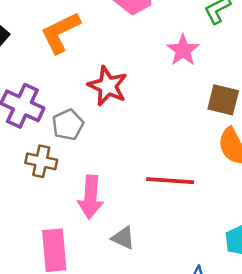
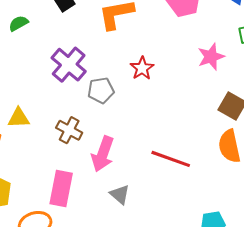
red star: (108, 86) -> (142, 68), size x0.7
brown cross: (41, 161) -> (69, 130), moved

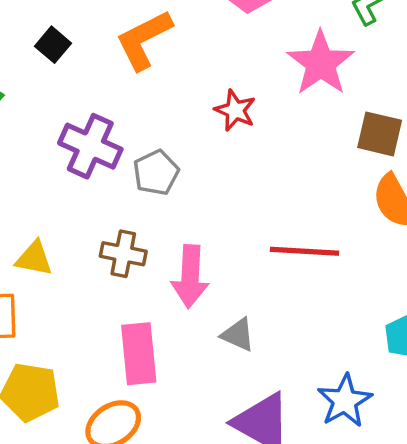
pink star: (211, 57) -> (321, 63), size x1.4
red star: (142, 68) -> (235, 110), moved
yellow triangle: (19, 118) -> (34, 258), turned 30

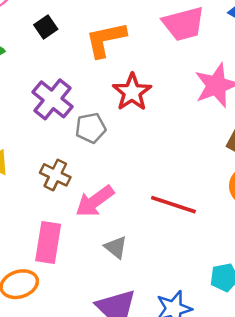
red star: (235, 110) -> (132, 92), moved, size x1.4
pink arrow: (190, 276) -> (95, 201), turned 36

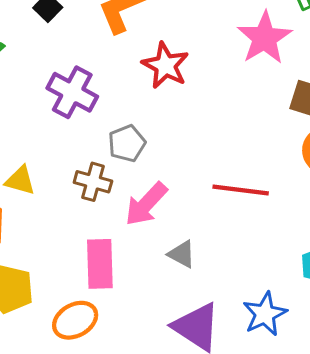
gray pentagon: (91, 128) -> (127, 143), moved

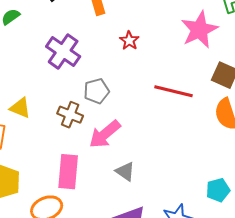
red star: (165, 65) -> (129, 41), size x0.6
red line: (241, 190) -> (173, 91), moved

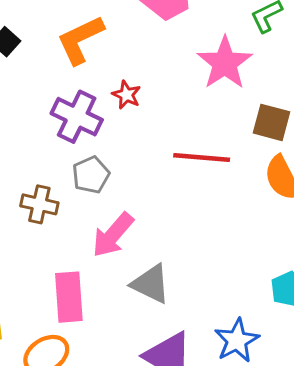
purple cross: (63, 52) -> (77, 117), moved
brown cross: (70, 115) -> (39, 204), moved
gray triangle: (125, 171) -> (151, 284), size x1.4

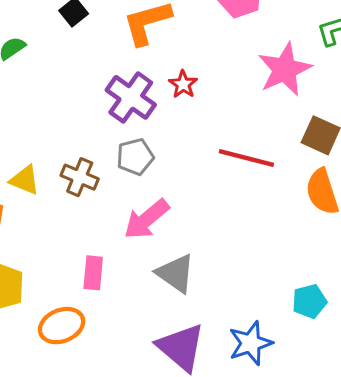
pink rectangle: (69, 297) -> (93, 273), size x0.7

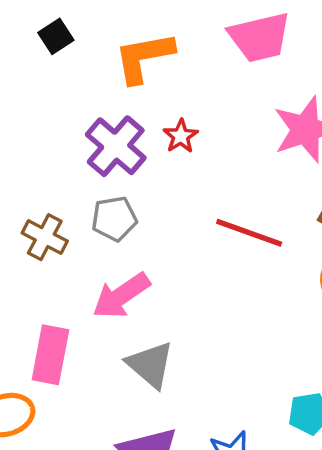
pink rectangle: (93, 273) -> (50, 355), size x1.4

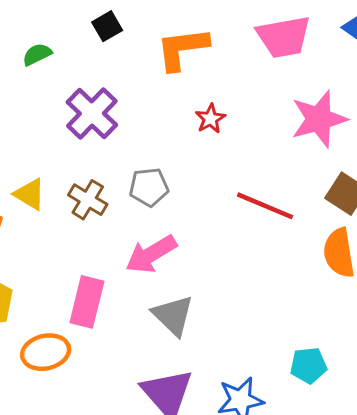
purple cross: (116, 146) -> (92, 114), moved

